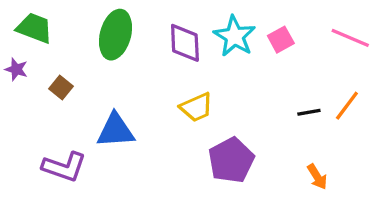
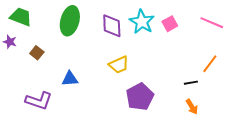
black line: (309, 112) -> (191, 83), moved
blue triangle: (115, 130) -> (70, 79), size x0.7

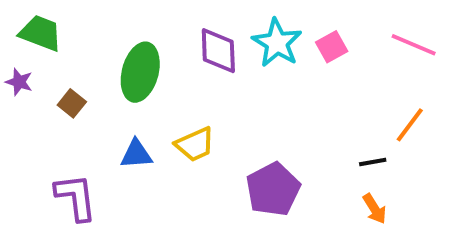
green ellipse: (70, 21) -> (140, 72), moved
yellow trapezoid: (119, 65) -> (195, 144), moved
purple L-shape: (39, 101) -> (76, 197), turned -116

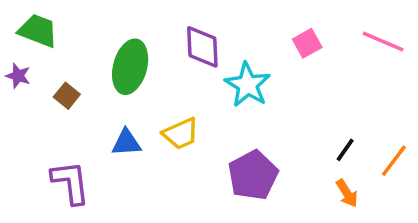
cyan star: (277, 43) -> (248, 85), moved
orange line: (410, 125) -> (394, 161), moved
black line: (373, 162) -> (345, 150), turned -45

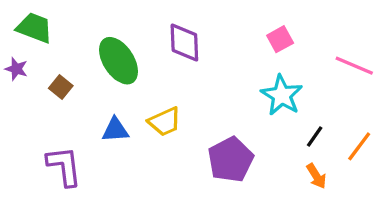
pink line: (383, 41) -> (354, 66), moved
green ellipse: (130, 67) -> (119, 61), turned -48
cyan star: (248, 85) -> (282, 95), moved

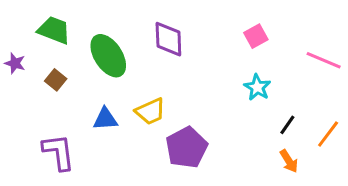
green trapezoid: (34, 28) -> (54, 30), moved
cyan star: (282, 95) -> (257, 87), size x0.7
purple pentagon: (231, 160) -> (187, 148), moved

